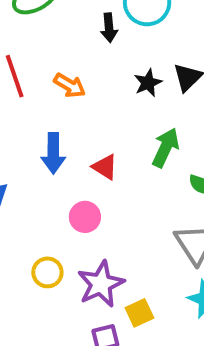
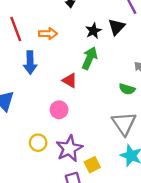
orange arrow: (70, 85) -> (48, 34), turned -30
green arrow: (166, 148) -> (90, 58), moved
blue arrow: (53, 153) -> (30, 63), moved

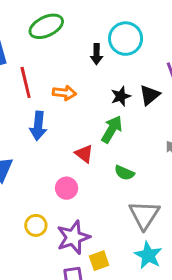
green semicircle: (127, 89) -> (124, 173), moved

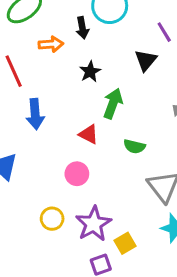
orange arrow: (64, 93) -> (51, 44), moved
black star: (121, 96) -> (90, 72), moved

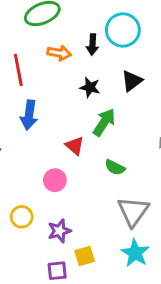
black triangle: (146, 60) -> (132, 81), moved
black star: (90, 72) -> (90, 87), turned 30
purple star: (94, 224) -> (59, 231), size x0.7

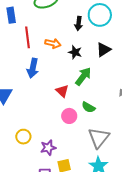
orange arrow: (59, 53) -> (53, 43), moved
pink circle: (55, 180) -> (69, 116), moved

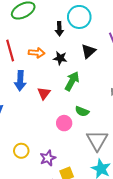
red triangle: (62, 91) -> (44, 93), moved, turned 32

